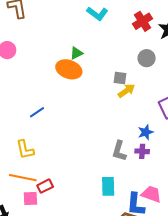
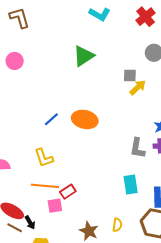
green triangle: (76, 53) -> (84, 56), size x1.6
orange ellipse: (69, 69) -> (85, 119), moved

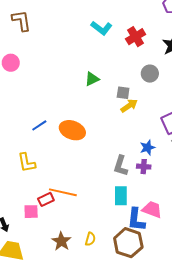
red cross: (146, 17) -> (136, 37), moved
green triangle: (84, 56) -> (92, 79), moved, size x0.7
cyan rectangle: (131, 185) -> (121, 196), moved
orange line: (45, 186) -> (63, 192), moved

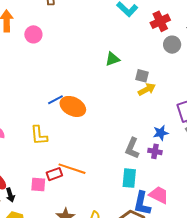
gray circle: (150, 74) -> (172, 45), moved
orange ellipse: (72, 130) -> (73, 106), moved

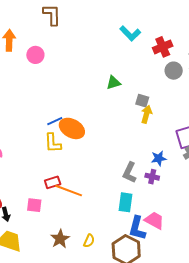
yellow arrow: (147, 89) -> (146, 114), turned -48
yellow L-shape: (39, 135) -> (53, 143), moved
red rectangle: (54, 174) -> (53, 182), moved

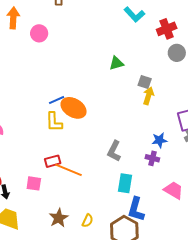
gray L-shape: (130, 173) -> (114, 151), moved
pink trapezoid: (154, 220) -> (174, 190), moved

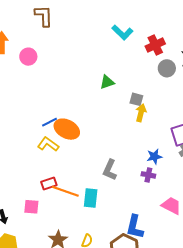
yellow L-shape: (54, 122) -> (48, 144), turned 130
cyan rectangle: (125, 183) -> (91, 198), moved

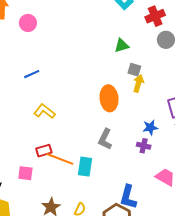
green triangle: (107, 82) -> (122, 46), moved
blue line: (49, 122) -> (32, 74), moved
orange ellipse: (67, 129) -> (109, 98), moved, turned 55

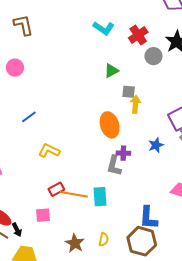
purple cross: (144, 146) -> (123, 153), moved

